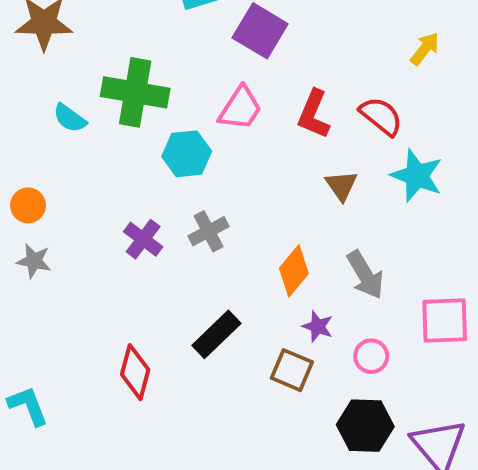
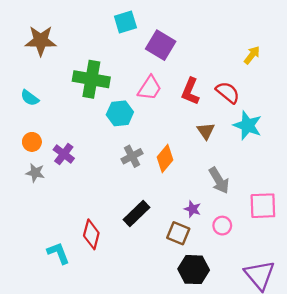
cyan semicircle: (70, 118) -> (30, 98), moved
purple cross: (143, 239) -> (64, 154), moved
orange diamond: (294, 271) -> (165, 158), moved
cyan L-shape: (28, 406) -> (58, 253), moved
black hexagon: (365, 426) -> (194, 270), moved

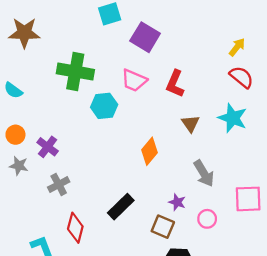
pink trapezoid: (150, 88) -> (134, 80), turned 80
red semicircle: (228, 92) -> (241, 77), moved
gray cross: (132, 156) -> (59, 185), moved

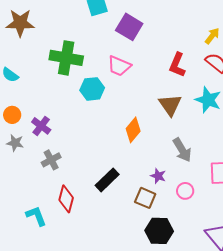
red L-shape: (175, 84) -> (177, 65), moved
brown triangle: (191, 124) -> (170, 105), size x1.4

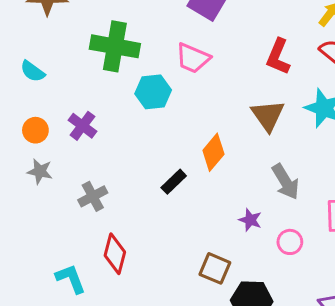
purple cross: (41, 126) -> (83, 126), moved
black rectangle: (107, 180) -> (174, 182), moved, size x0.7
brown square: (145, 198) -> (215, 268), moved

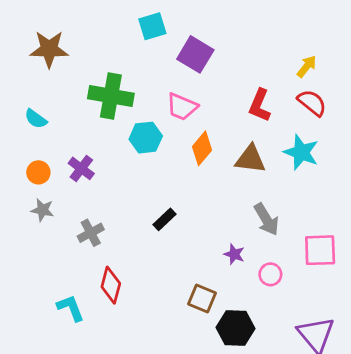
brown triangle: (268, 115) -> (250, 159), turned -48
orange diamond: (213, 152) -> (202, 148), moved

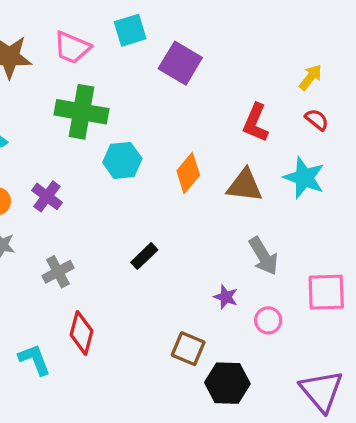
red semicircle: (312, 103) -> (317, 120), size x0.7
pink trapezoid: (182, 107) -> (72, 47), moved

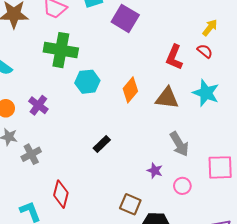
red semicircle: (317, 120) -> (205, 51), moved
gray cross: (58, 272) -> (31, 154), moved

